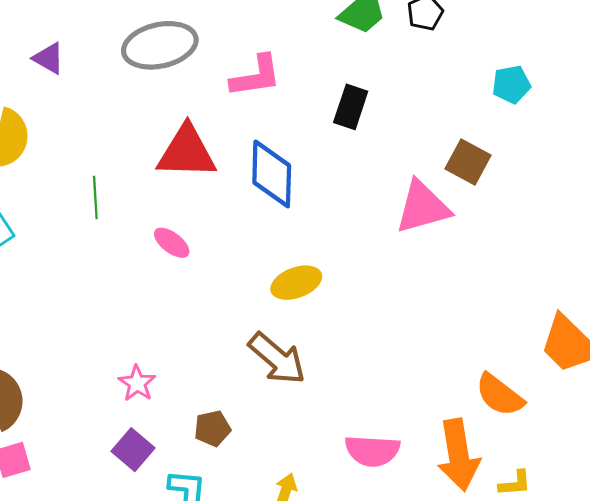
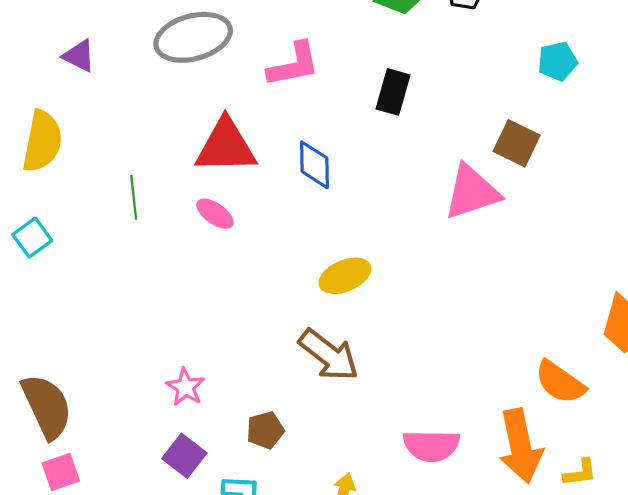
blue diamond: (272, 174) -> (315, 165), size x0.7
pink ellipse: (172, 243) -> (215, 214), moved

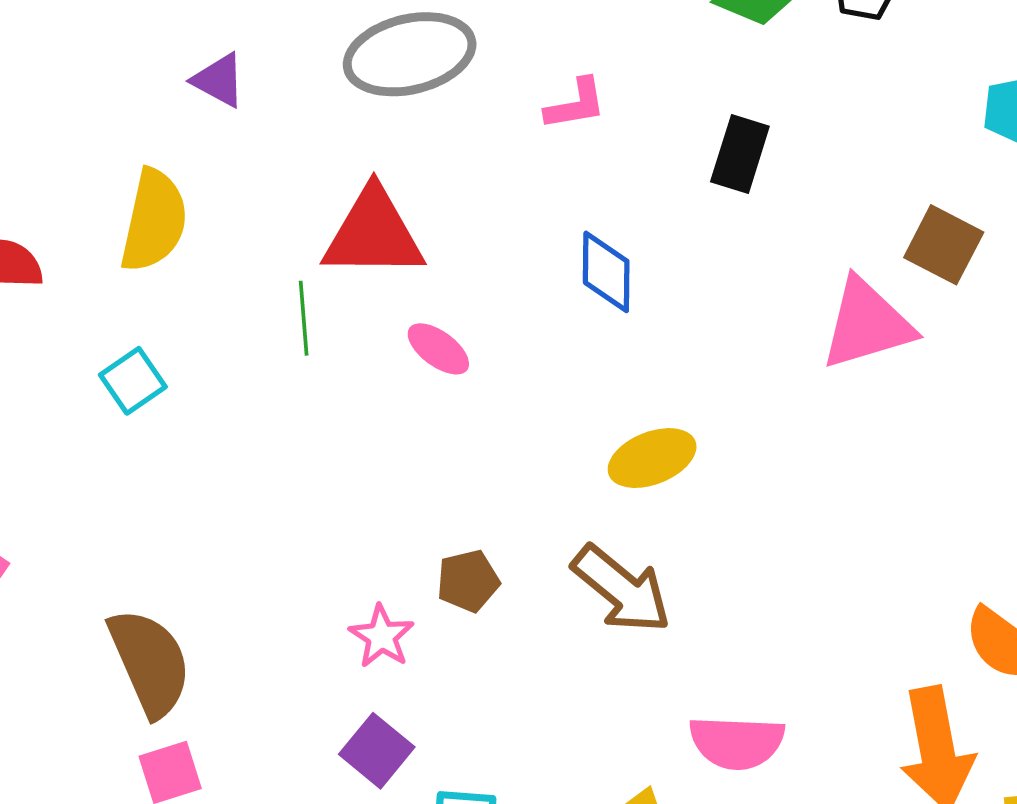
pink L-shape: (294, 65) -> (576, 104), size x0.7
red triangle: (226, 146) -> (373, 233), moved
brown pentagon: (265, 430) -> (468, 581), moved
pink semicircle: (431, 446) -> (737, 742), moved

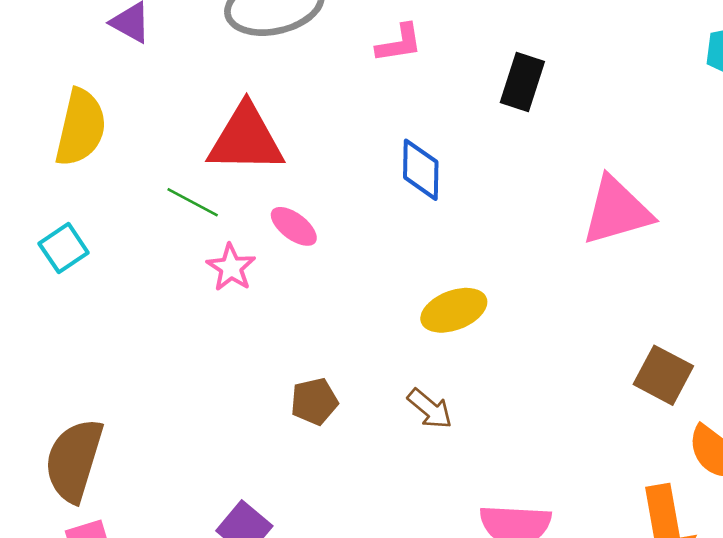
brown square: (944, 245) -> (663, 375), moved
green line: (304, 318) -> (193, 202), turned -58
brown arrow: (622, 589) -> (430, 409), size x0.6
pink star: (382, 636) -> (231, 268), moved
brown semicircle: (150, 662) -> (74, 460), turned -140

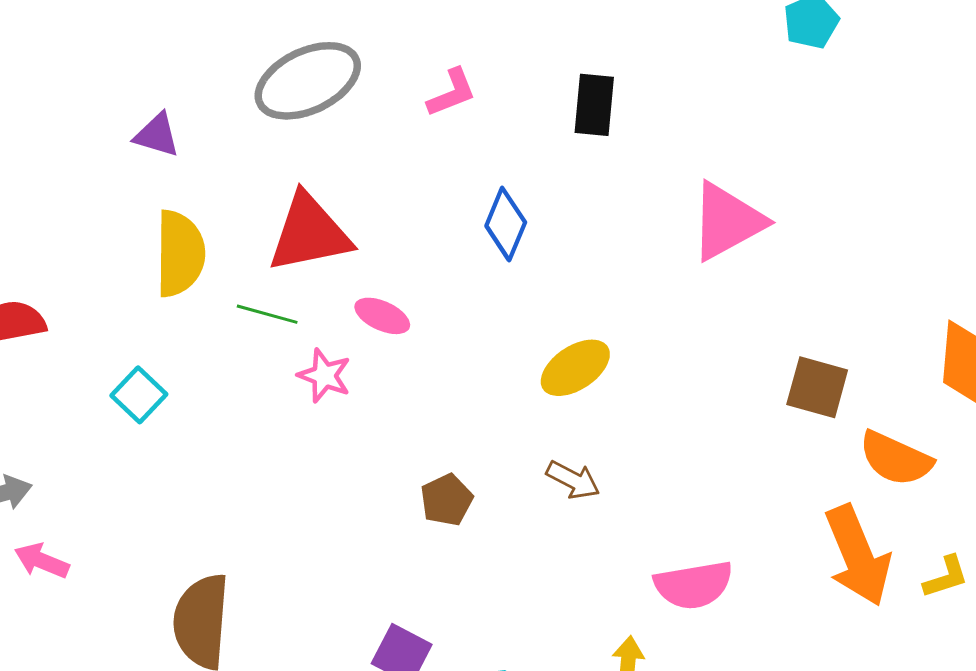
yellow semicircle: (81, 128) -> (180, 253), moved
blue diamond: (421, 170) -> (506, 224), turned 34

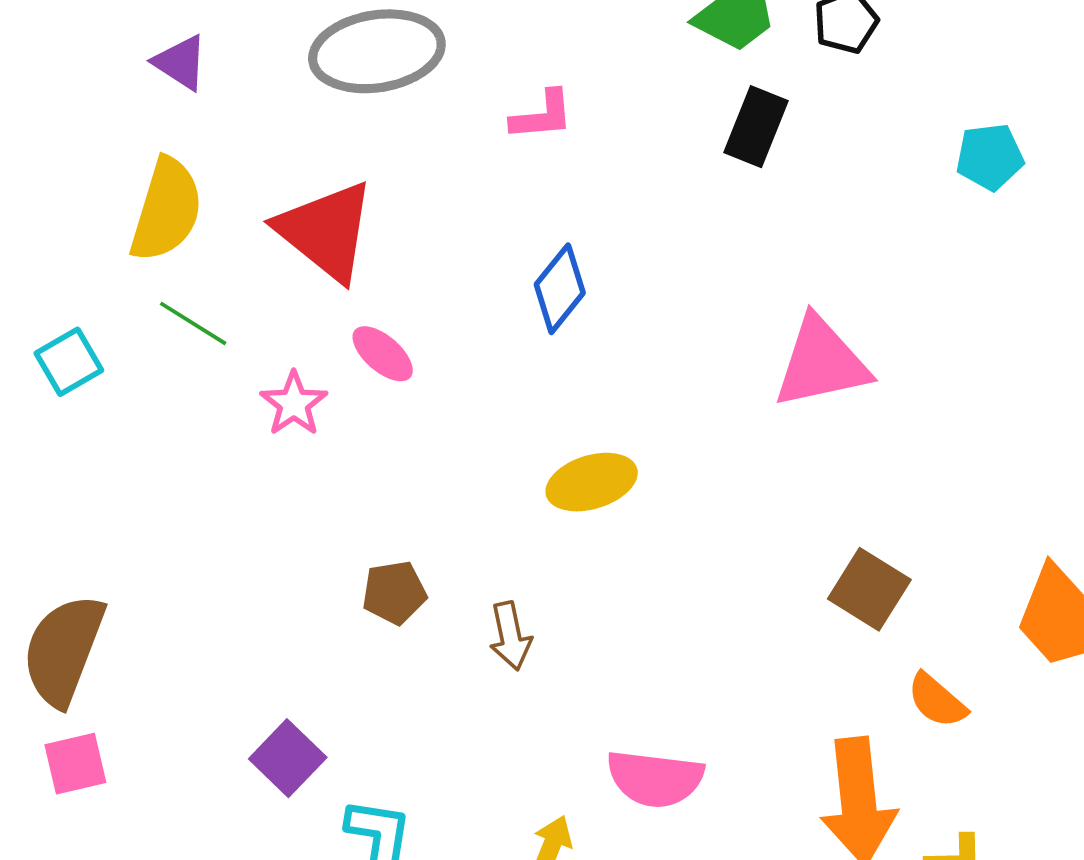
black rectangle: (594, 105) -> (756, 127), moved
red triangle: (309, 233) -> (326, 231), turned 34
green line: (267, 314) -> (193, 323), moved
orange semicircle: (896, 459) -> (937, 700), size x0.7
brown arrow: (573, 480) -> (510, 636), moved, turned 34

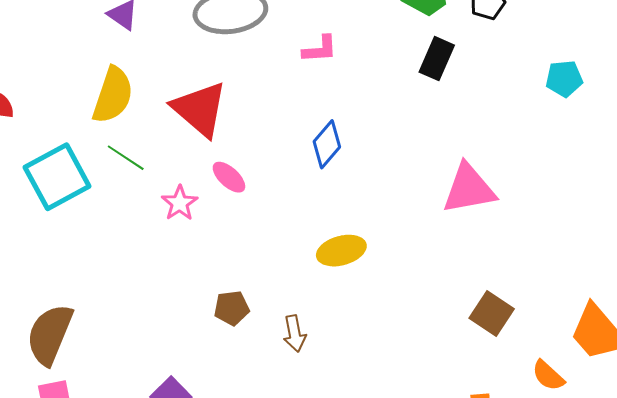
cyan square: (69, 362) -> (57, 177), size x1.8
orange semicircle: (937, 700) -> (548, 376), moved

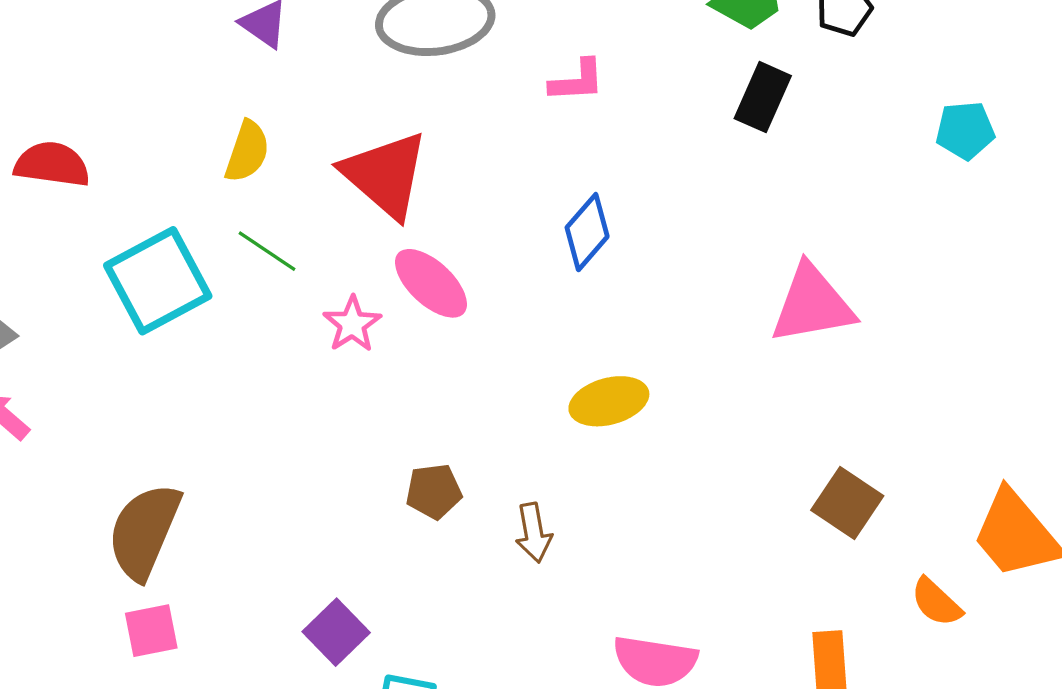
yellow semicircle: (113, 95) -> (247, 151), size x0.7
pink ellipse: (229, 177) -> (431, 283), size x1.4

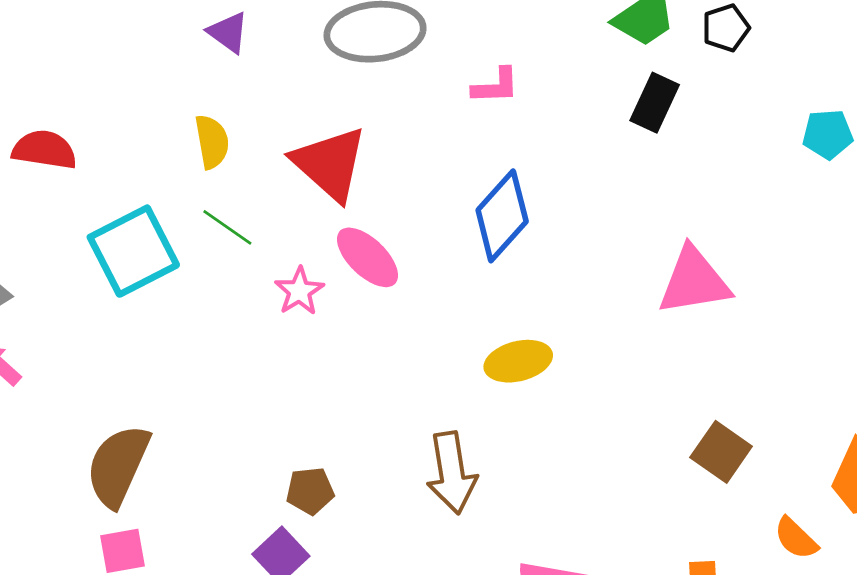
yellow semicircle: (247, 151) -> (212, 142), turned -30
blue diamond: (587, 232) -> (502, 216), size x1.4
brown pentagon: (434, 491) -> (310, 491), moved
brown arrow: (534, 533) -> (452, 473), size x1.6

